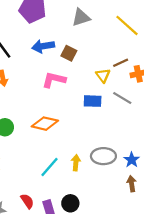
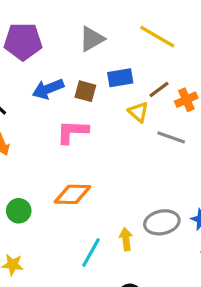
blue rectangle: (93, 101) -> (120, 78), moved

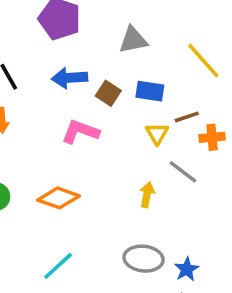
yellow arrow: (126, 239) -> (147, 195), moved

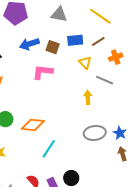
gray triangle: (133, 40) -> (59, 14), turned 36
brown line: (187, 117) -> (98, 41), moved
orange diamond: (59, 198) -> (33, 125), moved

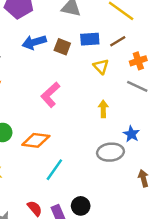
pink L-shape: (43, 72) -> (50, 95), moved, turned -50
gray line: (104, 80) -> (137, 86), moved
blue star: (120, 133) -> (131, 134), moved

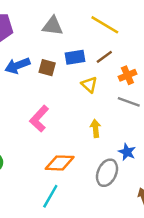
orange diamond: (36, 140) -> (60, 163), moved
gray ellipse: (110, 152) -> (107, 173), turned -55

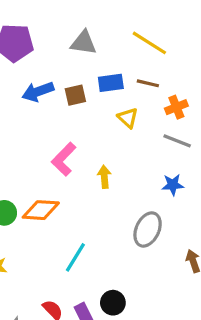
brown line: (104, 57) -> (148, 83), turned 48
brown square: (47, 68) -> (75, 95), turned -30
yellow arrow: (95, 128) -> (104, 177), moved
blue star: (127, 152) -> (173, 185), moved, turned -30
orange diamond: (60, 163) -> (41, 210), moved

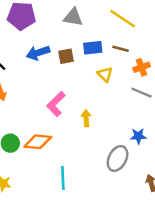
blue star: (173, 185) -> (138, 136), moved
cyan line: (75, 257) -> (63, 178), turned -35

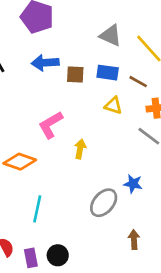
gray triangle: (73, 17) -> (111, 36), moved
yellow triangle: (105, 74) -> (113, 106), turned -42

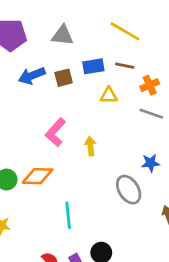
gray triangle: (111, 36) -> (63, 35), moved
gray ellipse: (104, 203) -> (129, 190), turned -56

